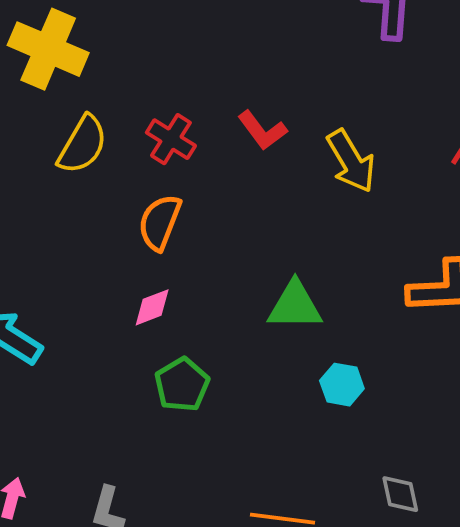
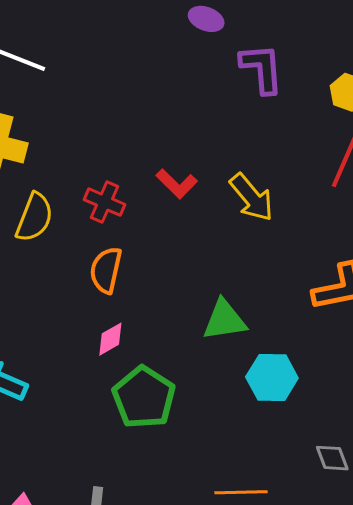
green pentagon: (182, 385) -> (144, 397), size x1.4
cyan hexagon: (342, 385) -> (272, 378), size x1.4

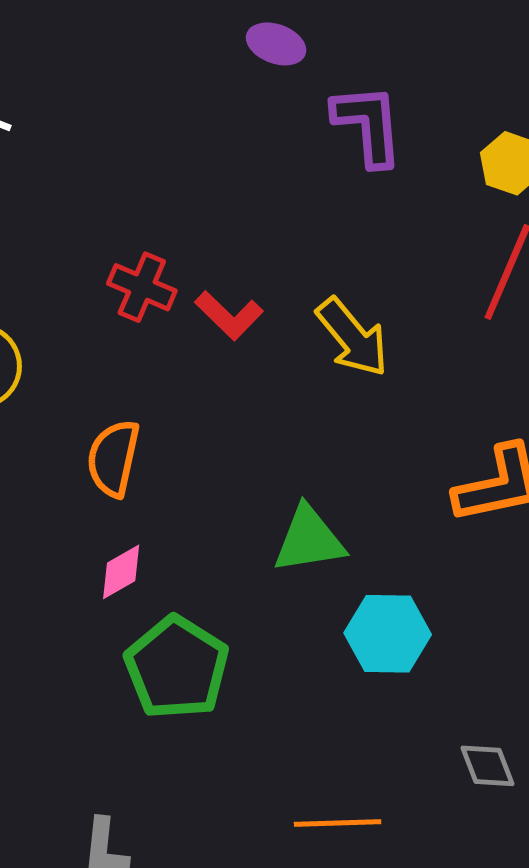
red cross: (105, 202) -> (142, 287), moved

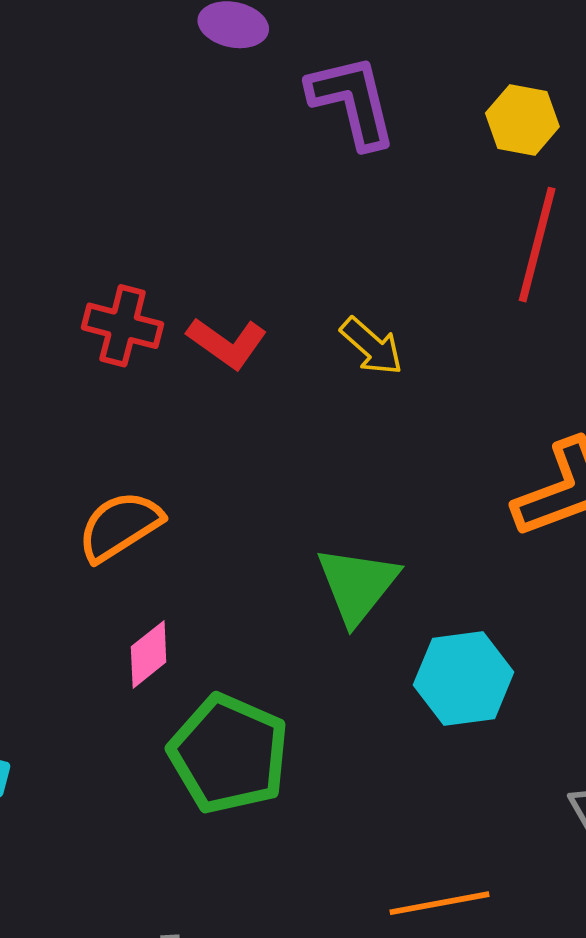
yellow arrow: (352, 337) -> (372, 346), size x0.7
orange semicircle: (113, 458) -> (120, 526), turned 54
green triangle: (309, 540) -> (357, 585), turned -34

